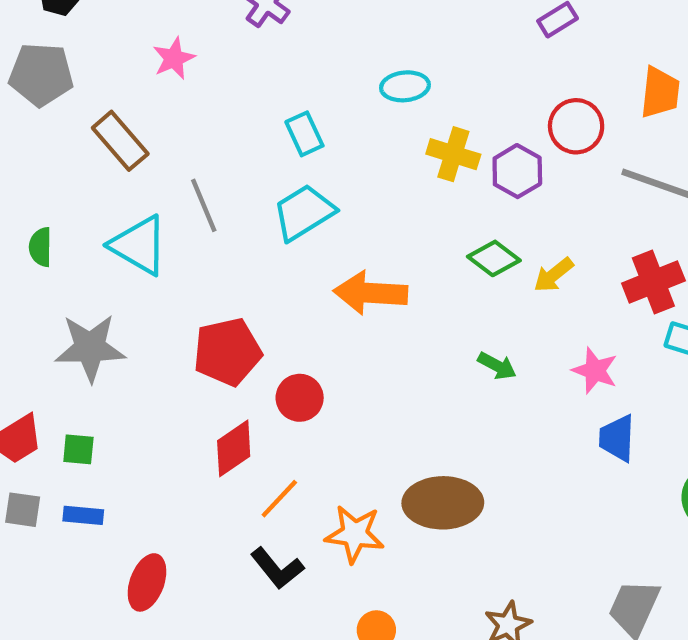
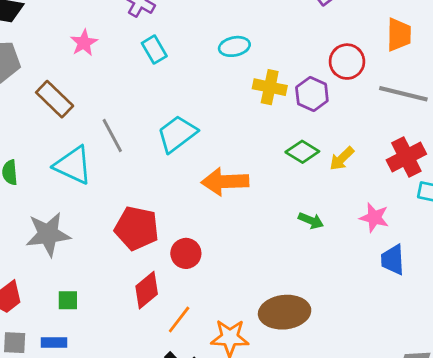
cyan rectangle: (304, 134) -> (154, 50), moved
red pentagon: (227, 352) -> (137, 228), turned 30
green square: (78, 449) -> (68, 300), moved

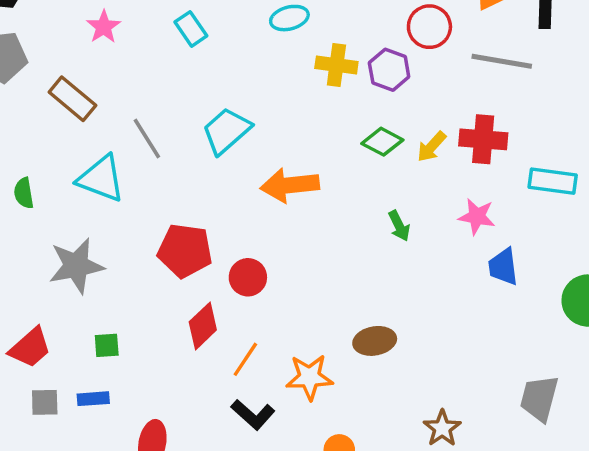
red cross: (406, 157) -> (483, 139), moved, turned 36
green arrow: (311, 221) -> (399, 226), turned 45
brown ellipse: (285, 312) -> (375, 341), size x0.7

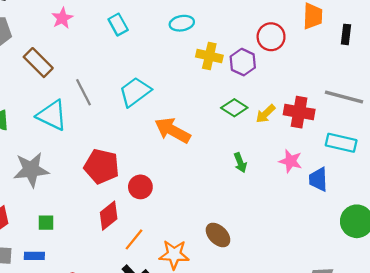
gray line: (502, 61) -> (344, 97), moved
orange arrow: (290, 185) -> (172, 130), turned 30
blue trapezoid: (503, 267) -> (318, 179), moved
brown ellipse: (375, 341) -> (218, 235), turned 50

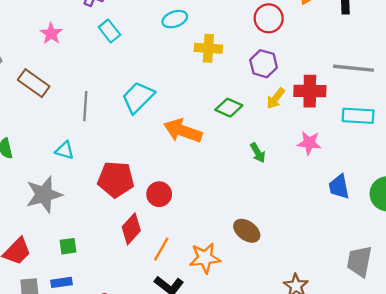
purple hexagon: (243, 62) -> (264, 64), moved
gray line: (84, 92) -> (85, 106), turned 40
green diamond: (234, 108) -> (229, 108), moved
cyan triangle: (52, 115) -> (65, 150), moved, size x0.6
blue trapezoid: (318, 179) -> (339, 187), moved

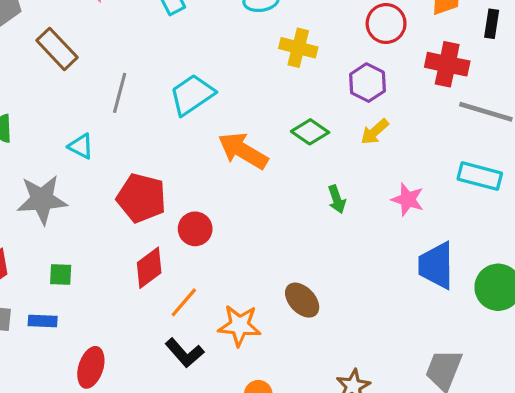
red cross: (310, 91) -> (447, 64), moved
blue trapezoid: (339, 187) -> (436, 265), size x1.4

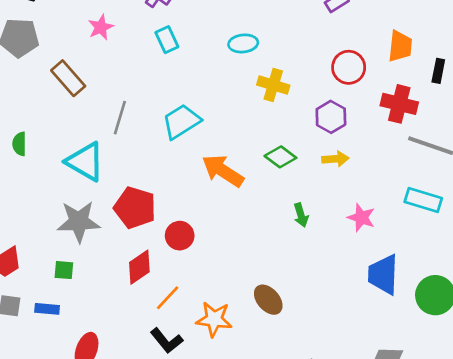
yellow arrow: (375, 132) -> (335, 159), turned -145
cyan triangle: (81, 146) -> (85, 162), size x1.8
gray star: (42, 200) -> (79, 222), moved

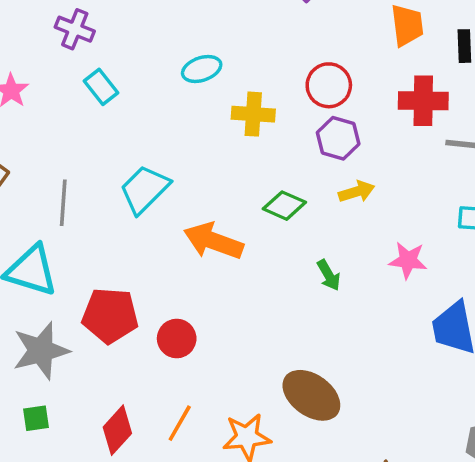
red circle: (349, 67) -> (329, 85), moved
red diamond: (139, 267) -> (117, 430), moved
brown ellipse: (268, 300) -> (311, 395), size x1.4

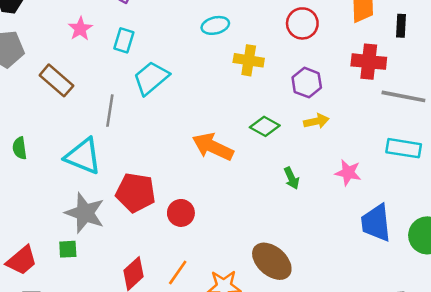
red circle: (329, 85) -> (302, 23), moved
cyan rectangle: (101, 87) -> (124, 40), moved, turned 50
cyan trapezoid: (145, 189) -> (151, 78), moved
gray star: (41, 351) -> (85, 213), turned 30
green square: (36, 418) -> (68, 249), moved

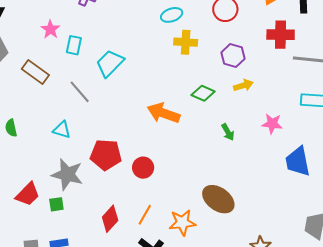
cyan ellipse: (215, 25) -> (172, 15), moved
cyan rectangle: (124, 40) -> (74, 45), moved
gray line: (110, 111) -> (80, 92), turned -45
cyan triangle: (83, 156) -> (62, 130), size x0.6
red trapezoid: (22, 260) -> (28, 194), moved

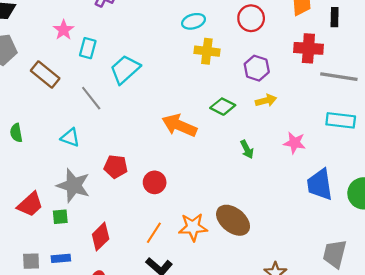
red pentagon: (106, 155) -> (116, 167), size x0.7
red diamond: (110, 219) -> (101, 237), moved
orange star: (182, 223) -> (193, 227), moved

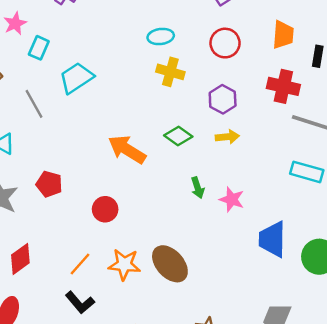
pink star: (295, 143) -> (232, 199), moved
red circle: (155, 182) -> (105, 209), moved

